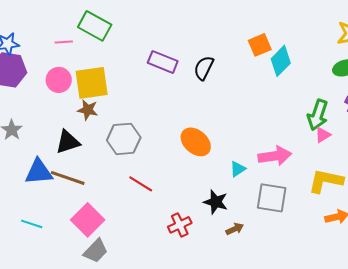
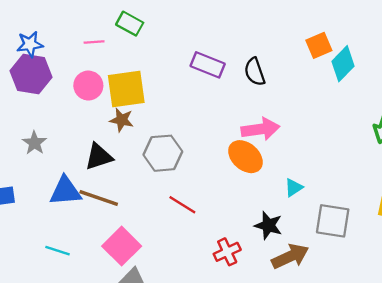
green rectangle: (95, 26) -> (130, 24), size x0.7
black semicircle: (204, 68) -> (255, 72), turned -45
pink arrow: (275, 156) -> (260, 129), moved
brown arrow: (235, 229) -> (290, 256), size x1.8

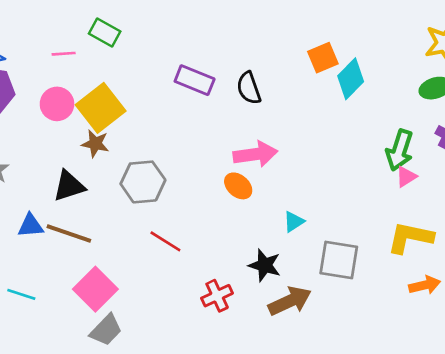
yellow square: (126, 89) -> (101, 108), turned -30
orange ellipse: (245, 157) -> (238, 186), size x0.7
blue triangle: (65, 191) -> (31, 226), size x0.7

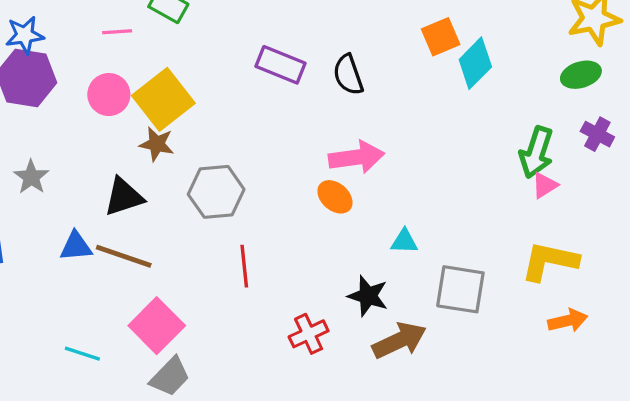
cyan triangle: (294, 222) -> (404, 241), turned 35
red line: (165, 241) -> (244, 266), turned 52
cyan line: (21, 294) -> (82, 354), moved

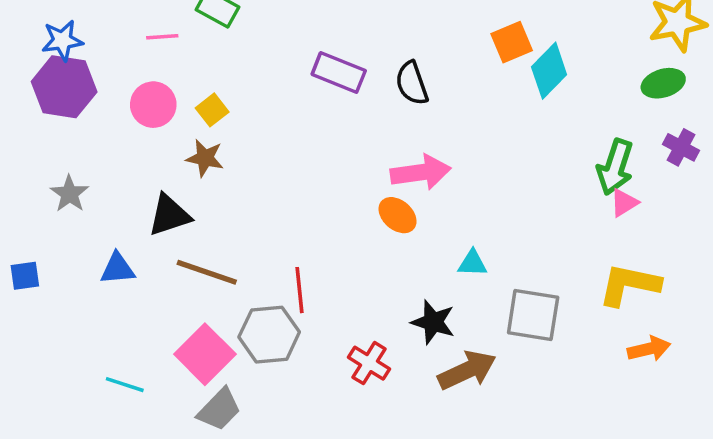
yellow square: (163, 99) -> (212, 110), size x0.5
gray hexagon: (216, 192) -> (269, 335), moved
brown line: (124, 256) -> (207, 272), moved
red cross: (309, 334) -> (369, 363), turned -33

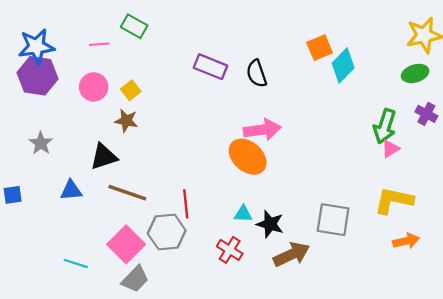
blue star: (62, 40) -> (36, 47), size x1.4
orange ellipse: (398, 215) -> (248, 157), size x1.6
cyan triangle: (472, 263) -> (243, 214), moved

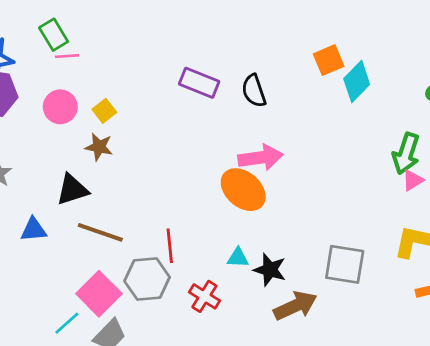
green rectangle: (134, 26) -> (54, 35), moved, turned 30
red cross: (230, 250) -> (204, 296), moved
cyan line: (76, 263) -> (67, 323), moved, turned -60

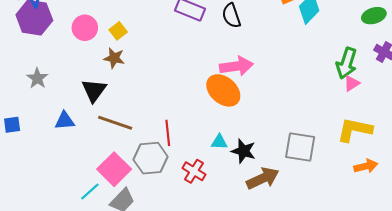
black triangle: (72, 190) -> (94, 90), turned -36

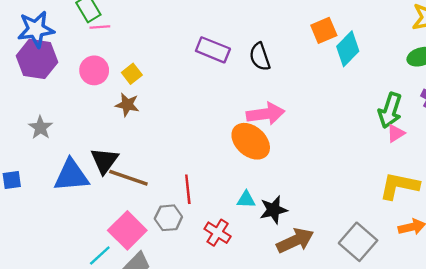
black triangle: (94, 90) -> (104, 161), moved
blue triangle: (65, 121) -> (71, 176), size x1.6
gray square: (300, 147) -> (358, 242), moved, turned 32
black star: (244, 151) -> (274, 210), turned -30
gray hexagon: (151, 158) -> (168, 218), size x0.7

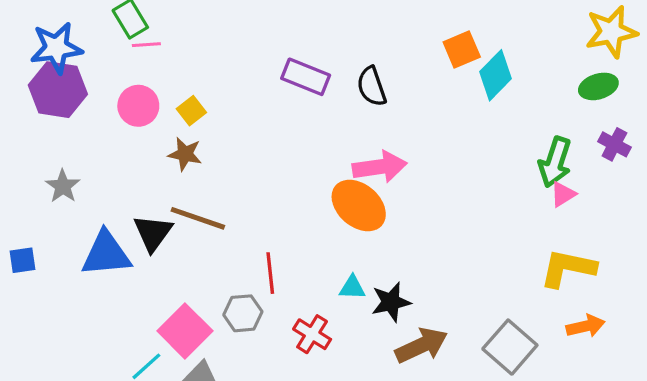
brown line: (128, 178) -> (198, 218), moved

